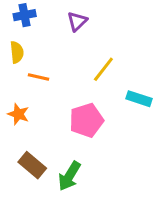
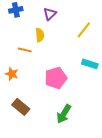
yellow semicircle: (17, 52) -> (40, 35), moved
yellow line: (103, 69) -> (84, 30), moved
green arrow: (69, 176) -> (64, 114), moved

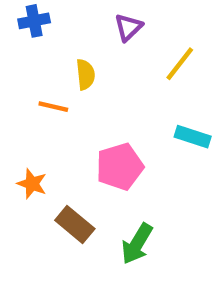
purple triangle: (50, 14) -> (128, 27), moved
orange star: (12, 74) -> (32, 184), moved
brown rectangle: (21, 107) -> (75, 224), moved

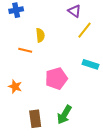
purple triangle: (128, 27) -> (74, 11), moved, turned -40
brown rectangle: (75, 224) -> (35, 119), moved, turned 42

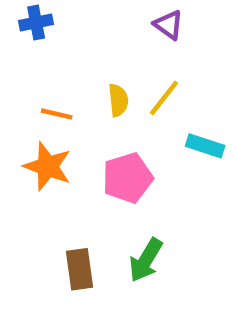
yellow line: (85, 30) -> (164, 98), moved
yellow semicircle: (40, 35) -> (118, 100), moved
orange star: (15, 87) -> (48, 166), moved, size x1.5

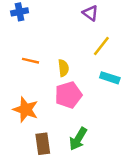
yellow line: (164, 98) -> (101, 46), moved
yellow semicircle: (118, 100) -> (63, 68), moved
orange star: (48, 166) -> (26, 110), moved

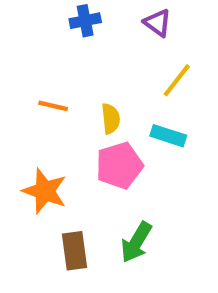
blue cross: (20, 12) -> (85, 21), moved
cyan rectangle: (110, 78) -> (168, 136), moved

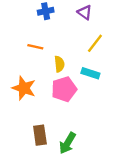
orange line: (53, 106) -> (35, 47), moved
orange star: (45, 191) -> (24, 88), moved
green arrow: (136, 242) -> (67, 143), moved

